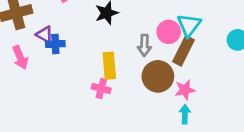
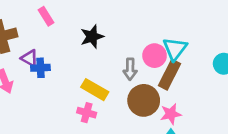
yellow rectangle: (109, 66) -> (95, 90), turned -55

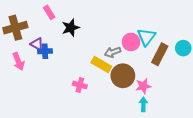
black star: (92, 37) -> (71, 28), moved
gray arrow: (130, 69) -> (113, 52), turned 70
brown rectangle: (169, 75) -> (160, 54), moved
yellow rectangle: (95, 90) -> (101, 64), moved

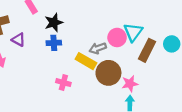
blue cross: (45, 51) -> (54, 43), moved

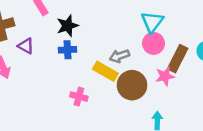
cyan triangle: (133, 32) -> (152, 22), moved
pink circle: (117, 37) -> (154, 43), moved
pink star: (130, 84) -> (165, 76), moved

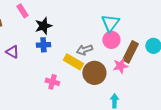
purple triangle: (26, 46) -> (12, 52), moved

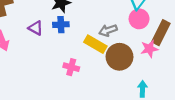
purple triangle: (12, 52) -> (36, 28), moved

